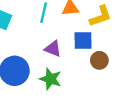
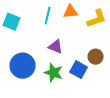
blue square: (83, 41) -> (79, 70), moved, turned 30

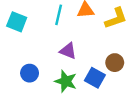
blue circle: (23, 66) -> (30, 73), size x0.6

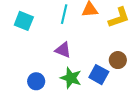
purple triangle: (68, 51) -> (63, 50), moved
blue circle: (30, 73) -> (36, 81), moved

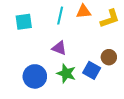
cyan square: (24, 21) -> (24, 22), turned -30
blue circle: (36, 81) -> (35, 76), size x1.5

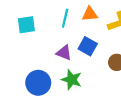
blue square: (92, 70) -> (88, 46), moved

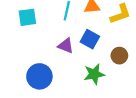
green star: (72, 80) -> (94, 74), moved, turned -30

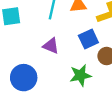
blue square: (90, 39) -> (88, 39), moved, turned 36

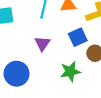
purple triangle: (51, 46) -> (42, 44), turned 42

